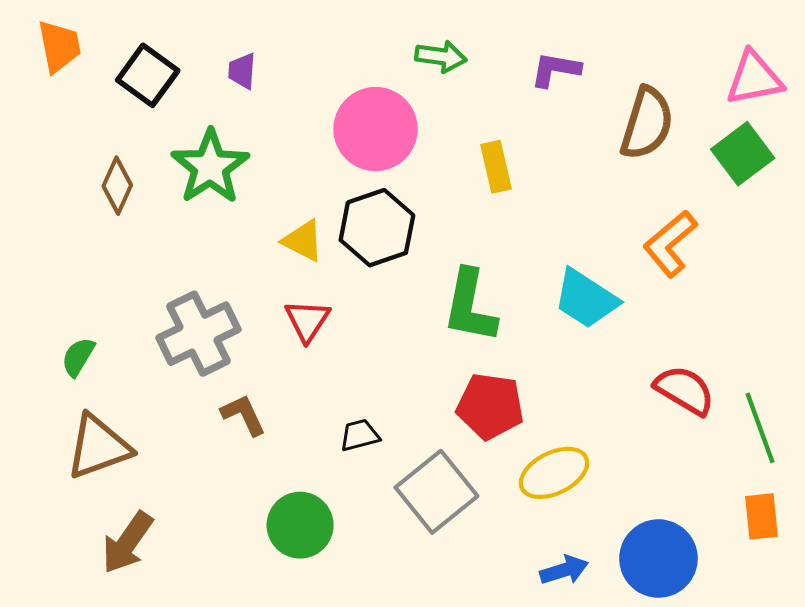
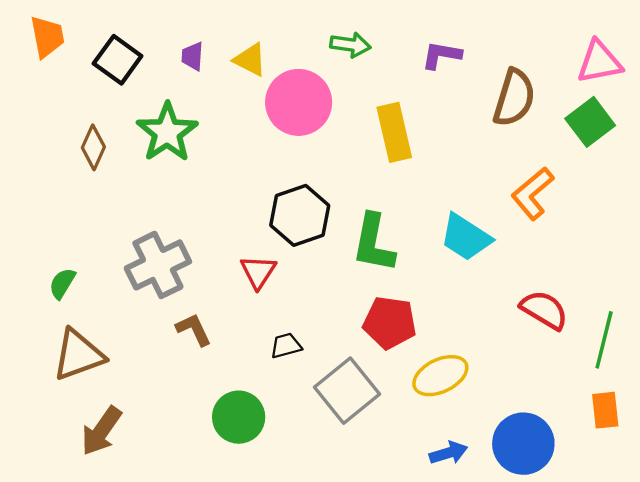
yellow rectangle: (496, 167) -> (394, 132), size x1.4
black hexagon: (377, 228) -> (300, 215), moved
yellow triangle: (303, 241) -> (250, 60), moved
red triangle: (307, 321) -> (258, 272), moved
green line: (760, 428) -> (604, 340), turned 34

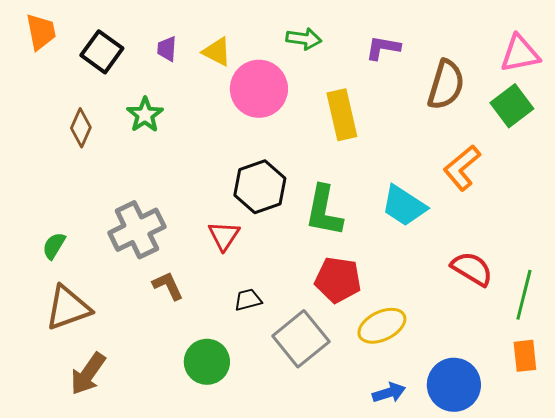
green star: (167, 132) -> (145, 115), size x0.7

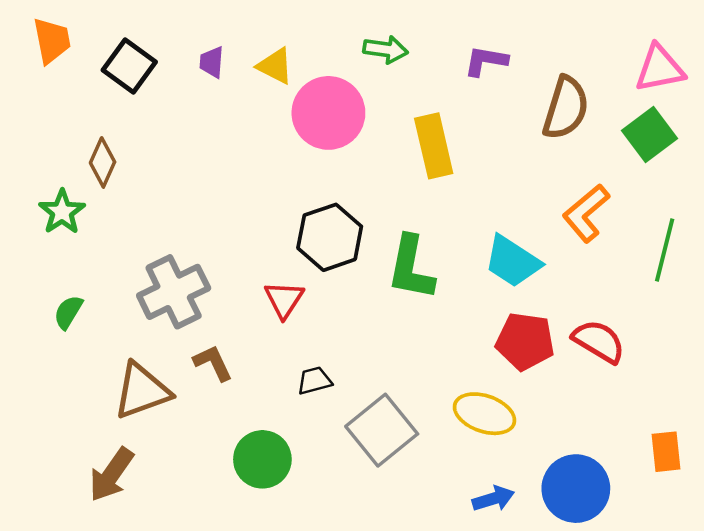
green star: (145, 115) -> (62, 212), moved
red pentagon: (338, 280) -> (525, 341), moved
green line: (524, 295) -> (665, 250), moved
brown triangle: (68, 308) -> (142, 391), moved
yellow ellipse: (382, 326) -> (484, 414), turned 45

